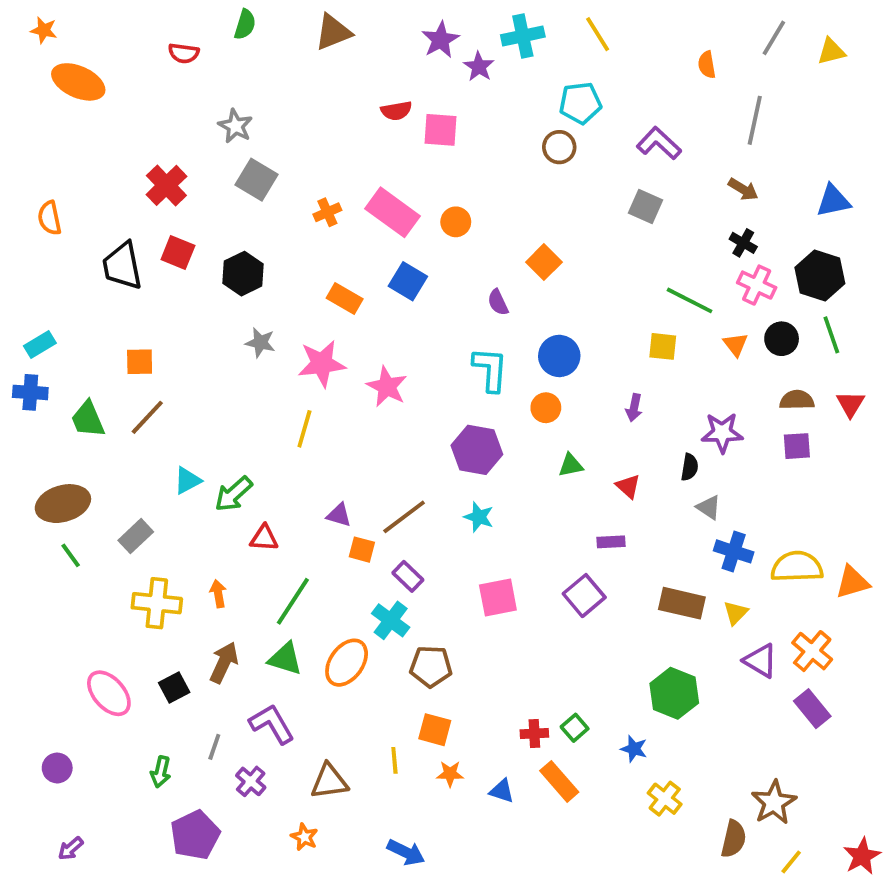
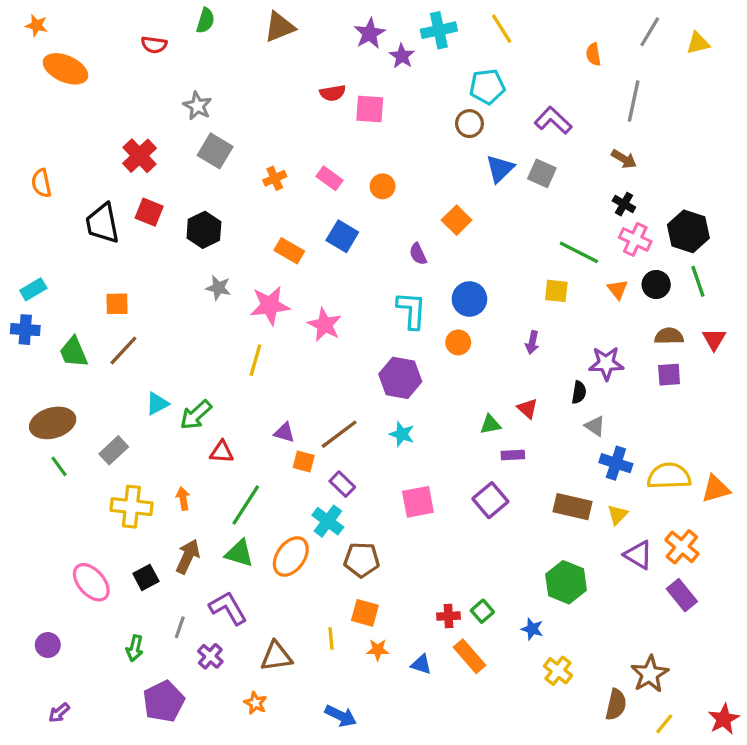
blue triangle: (833, 201) -> (500, 169), moved, turned -32
pink rectangle: (393, 212) -> (329, 178), size x0.6
green triangle: (571, 465) -> (490, 425), moved

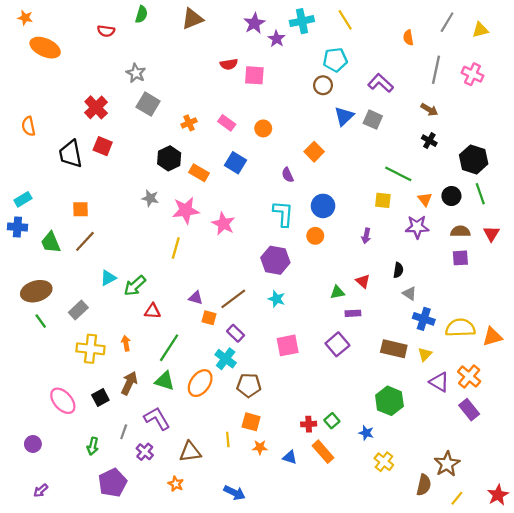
black hexagon: (204, 230) -> (169, 158), moved
pink cross: (635, 239) -> (472, 74), moved
purple star: (606, 363) -> (417, 227), moved

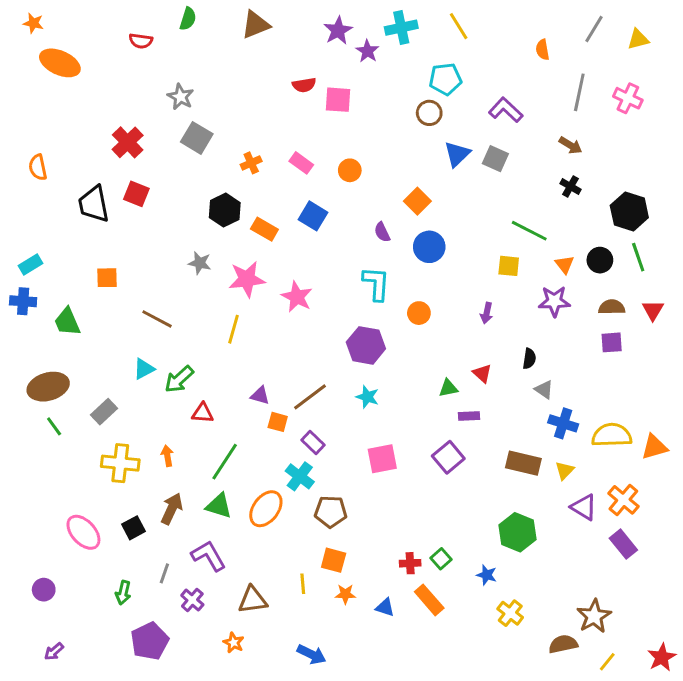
blue circle: (323, 206) -> (429, 247), moved
brown line: (85, 241) -> (157, 319), moved, turned 75
brown semicircle: (424, 485) -> (563, 644), turned -115

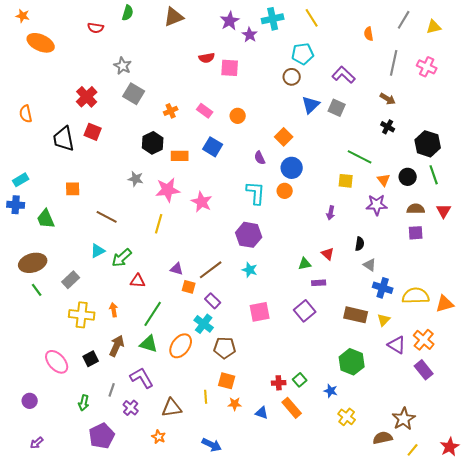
orange rectangle: (264, 229) -> (180, 156), turned -30
orange circle: (419, 313) -> (285, 191), moved

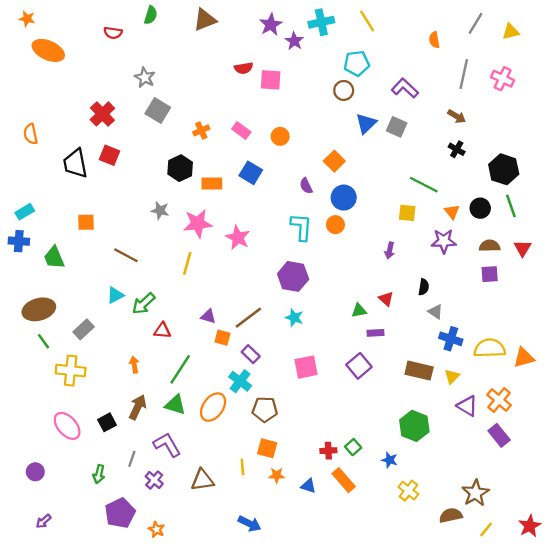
yellow cross: (82, 315) -> (71, 371), moved
orange star: (159, 437) -> (157, 529), moved

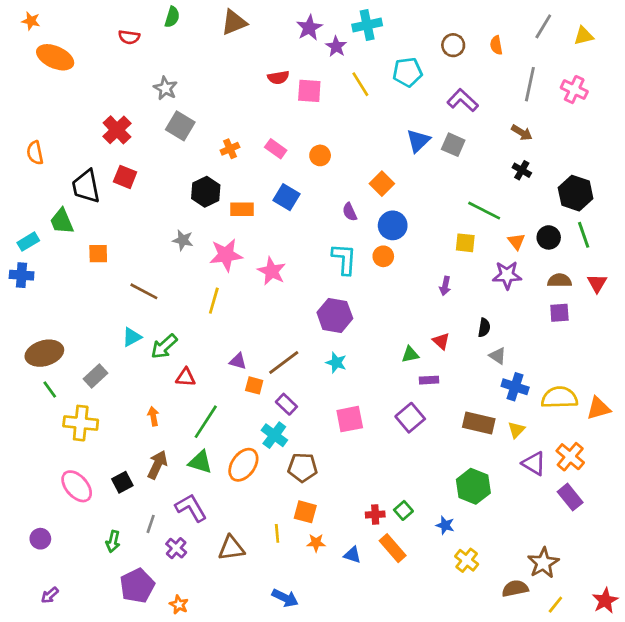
yellow line: (367, 21) -> (360, 84), moved
brown circle: (344, 90) -> (453, 45), moved
green trapezoid: (54, 258) -> (62, 221), moved

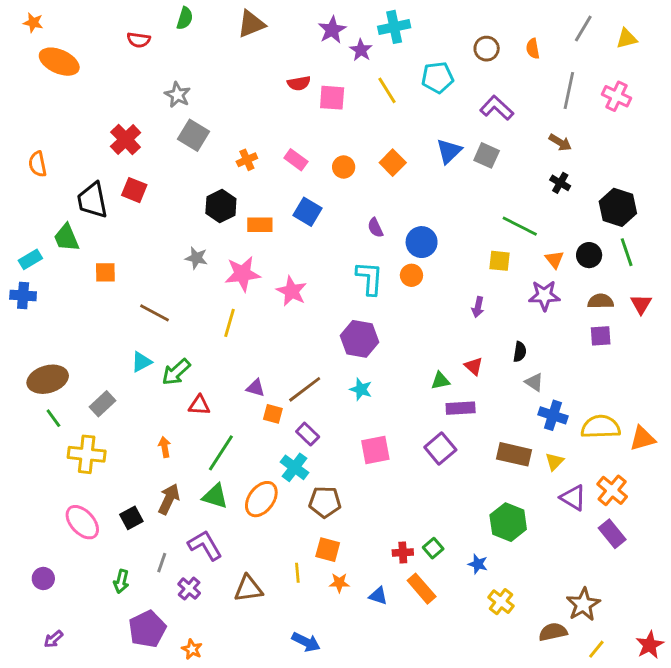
orange square: (382, 184) -> (393, 163), moved
purple rectangle: (429, 380) -> (461, 408), size x1.4

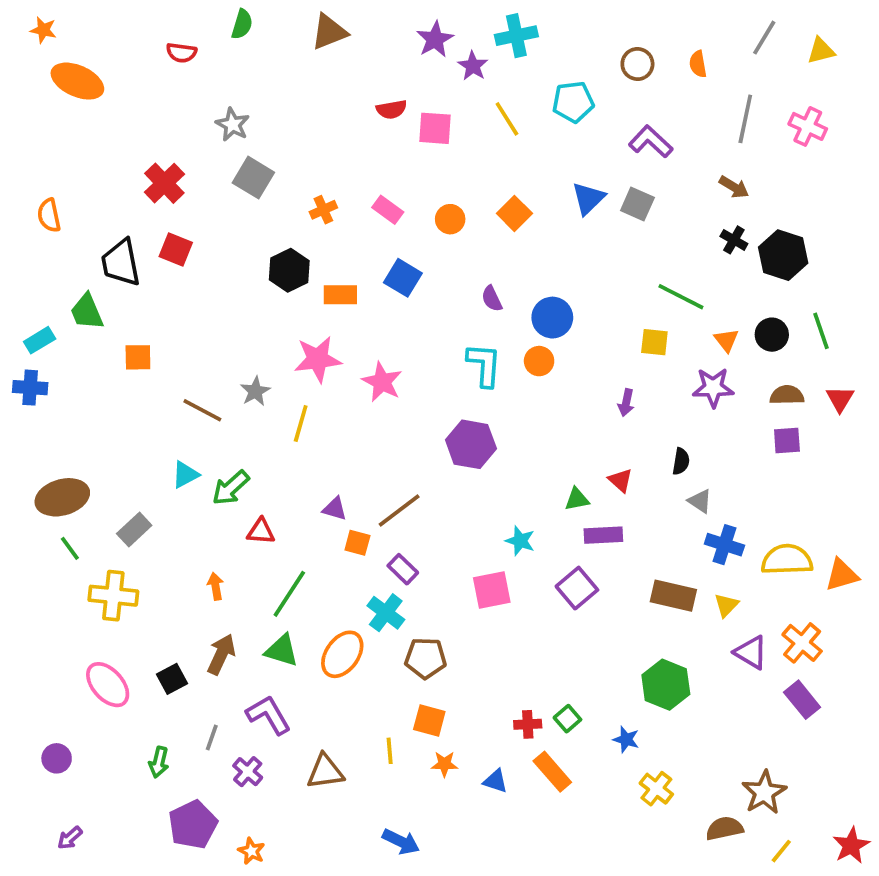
black hexagon: (618, 207) -> (783, 255), moved
gray star: (196, 258) -> (255, 391), moved, turned 30
cyan star: (361, 389) -> (520, 541), moved

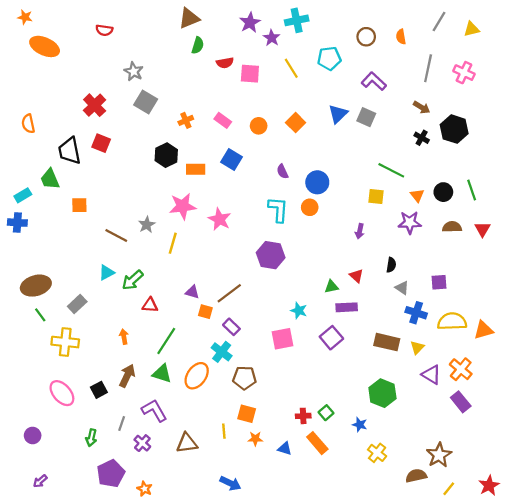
green semicircle: (242, 24) -> (198, 45), moved
black hexagon: (783, 255) -> (454, 129), moved
purple square: (787, 441) -> (439, 282), moved

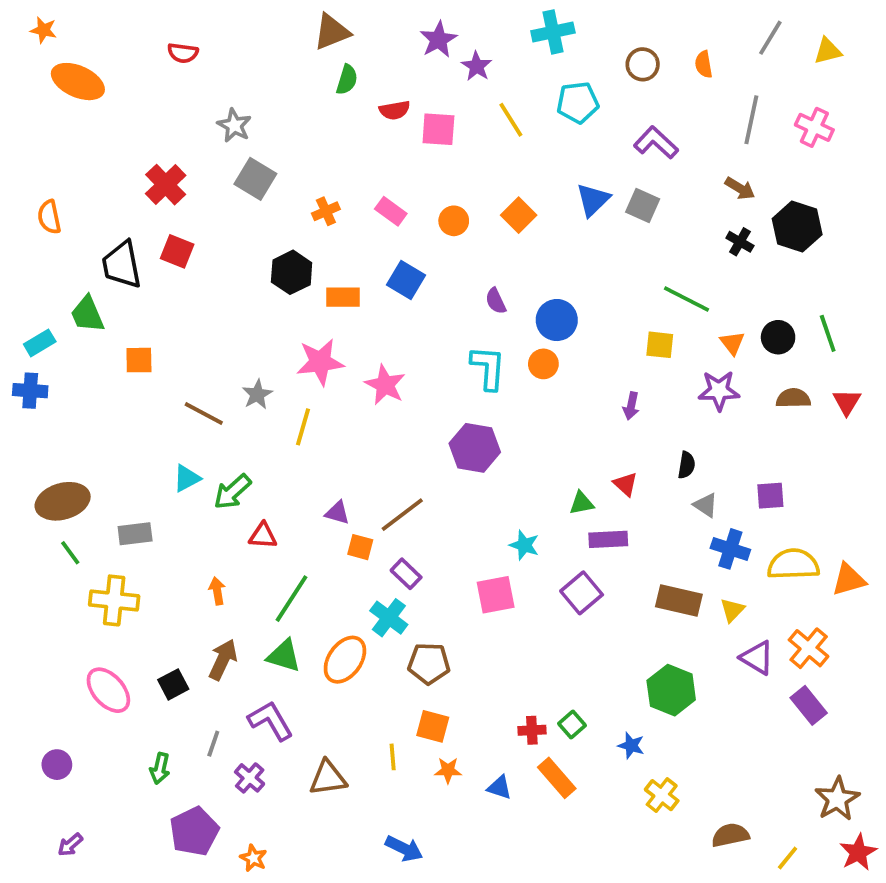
cyan cross: (297, 20) -> (553, 32), moved
gray rectangle: (77, 304) -> (135, 534), turned 36
brown star: (439, 455) -> (837, 799), moved

